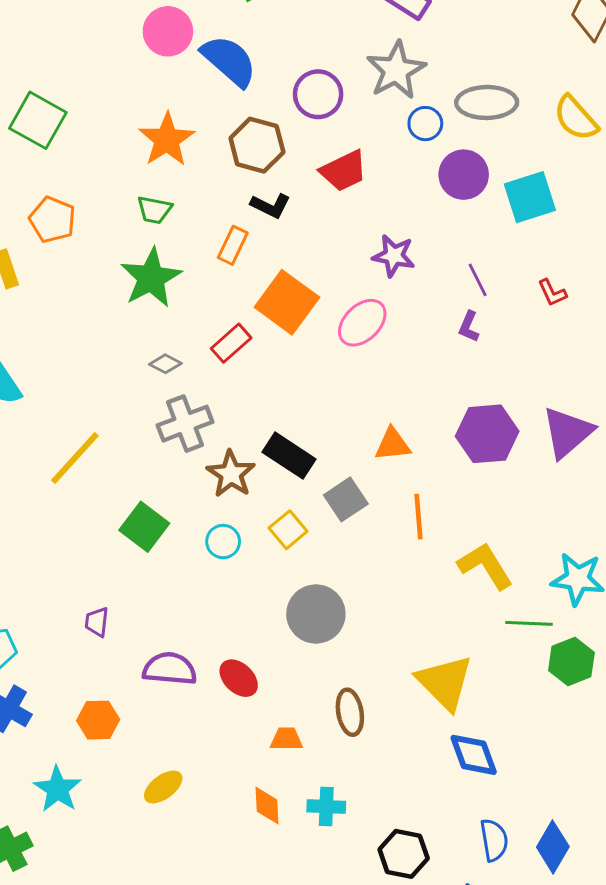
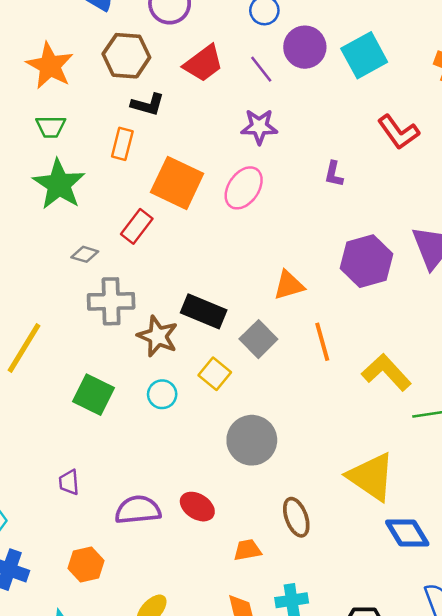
purple line: (478, 280) -> (261, 69), moved
red L-shape: (552, 293) -> (398, 132), size x1.6
gray cross: (185, 424) -> (111, 301), turned 30

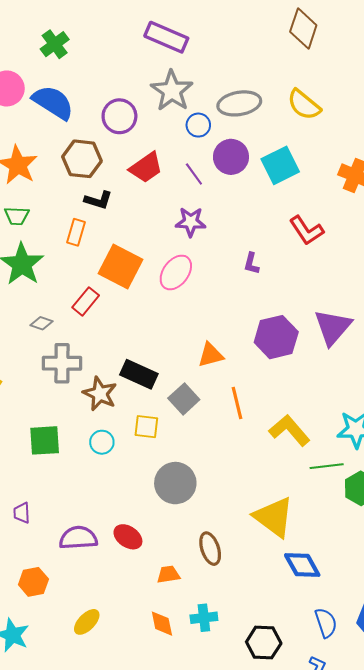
yellow square: (215, 374) -> (146, 427), turned -35
green square: (94, 395) -> (45, 440), turned -32

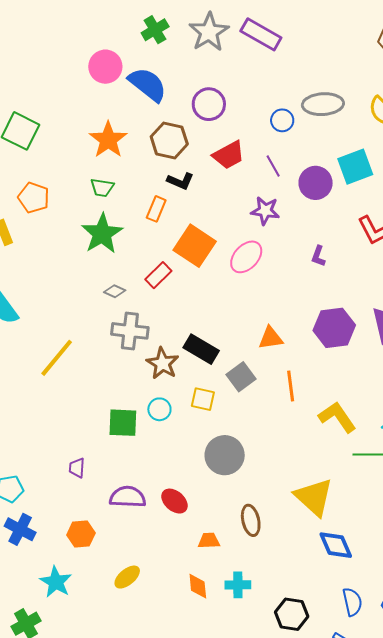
gray star: (172, 91) -> (209, 32), moved
purple circle: (231, 157) -> (316, 183), moved
green square: (45, 440) -> (123, 423), moved

